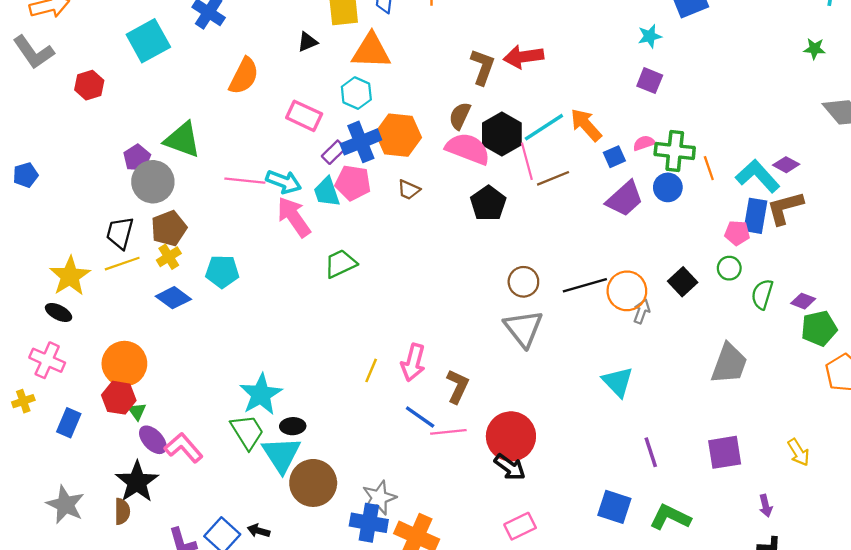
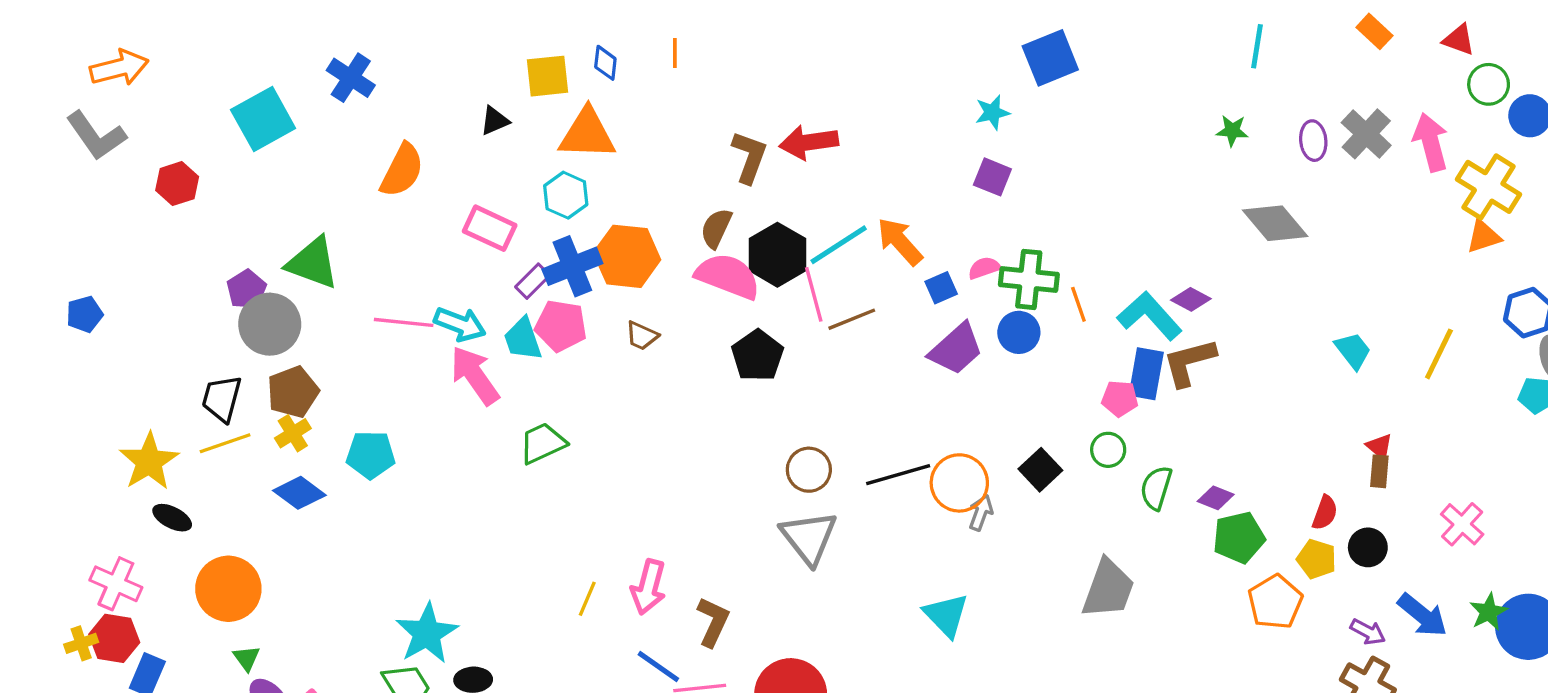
black ellipse: (59, 312) -> (172, 518), moved
red hexagon: (119, 398) -> (114, 638), moved

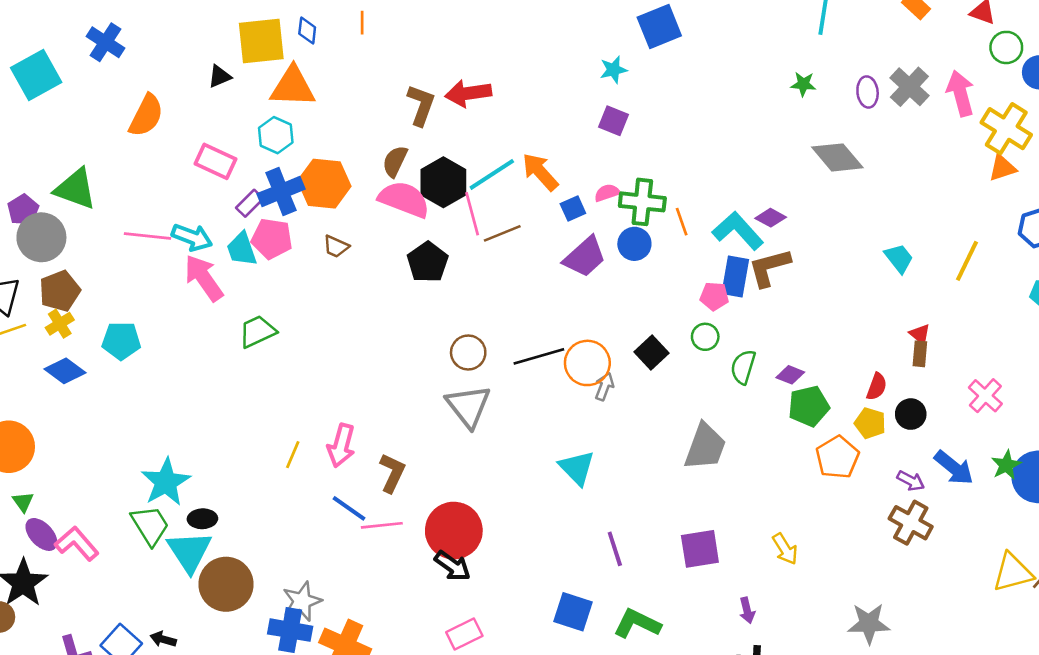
yellow square: (548, 76) -> (261, 41), size x1.4

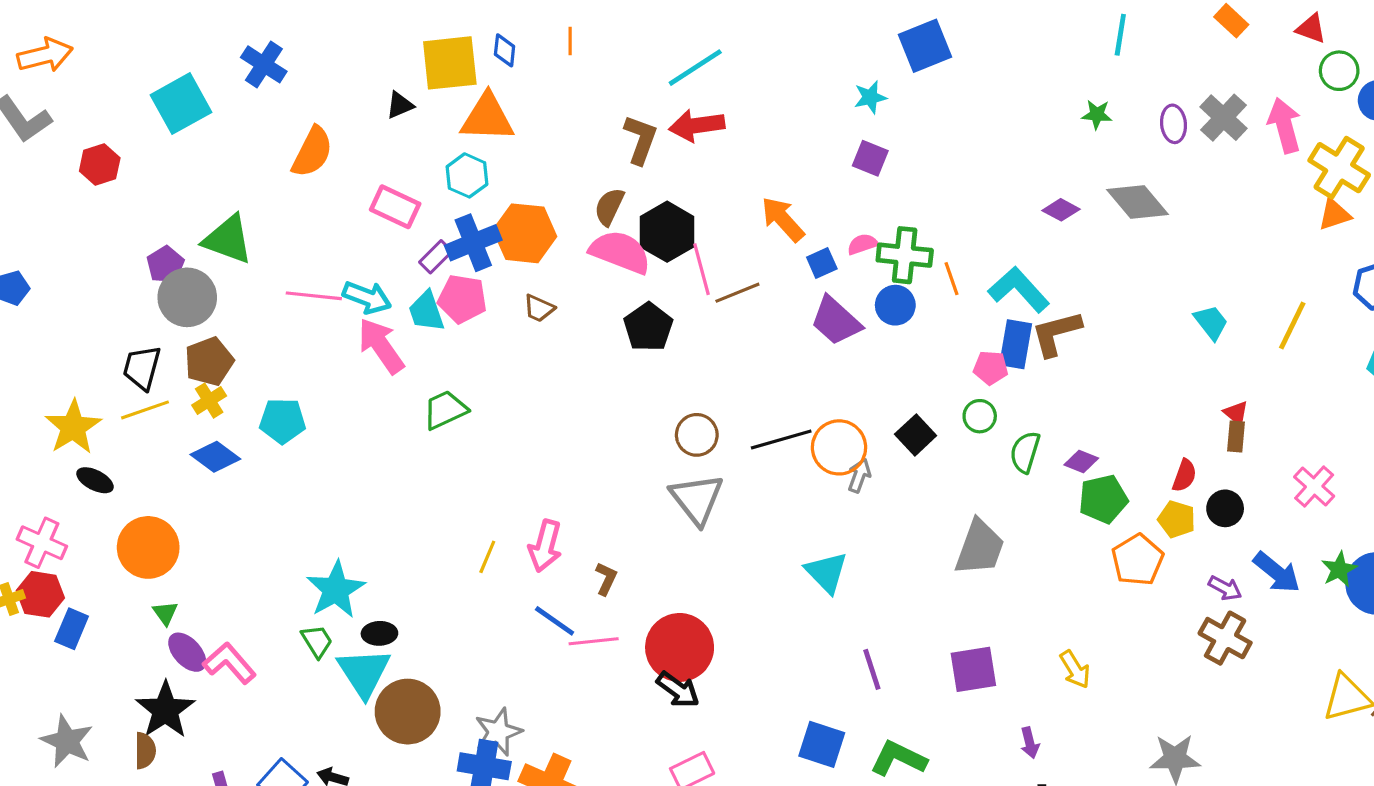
cyan line: (492, 174) -> (695, 68), moved
purple diamond: (771, 218) -> (1061, 210), moved
purple trapezoid: (585, 257) -> (836, 321), turned 84
brown L-shape: (392, 473) -> (606, 579), size x0.7
green trapezoid: (150, 525) -> (317, 641), size x0.7

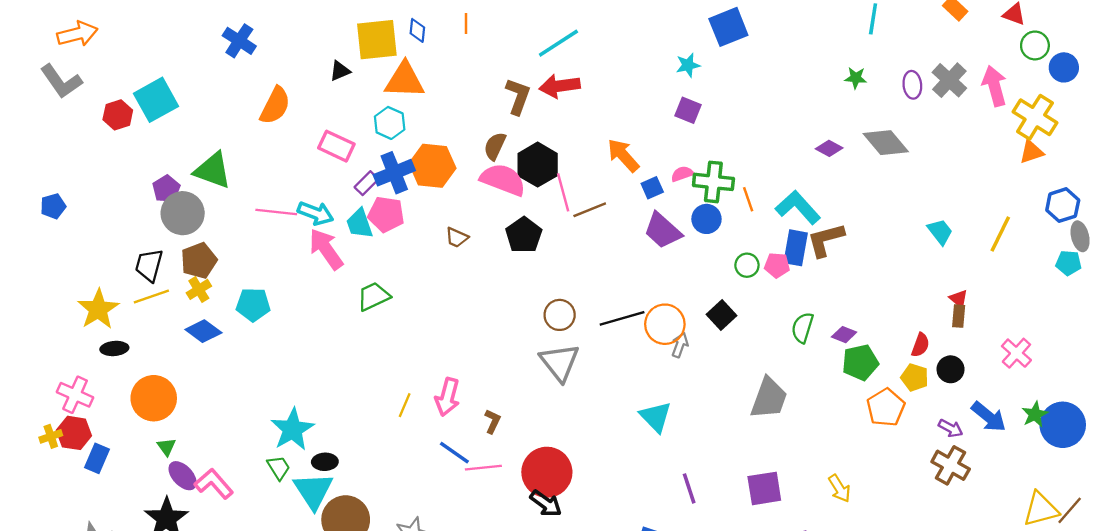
cyan square: (181, 104) -> (156, 100), moved
brown trapezoid: (539, 308) -> (457, 237), moved
green circle: (980, 416) -> (747, 265), moved
black ellipse: (95, 480) -> (114, 348), turned -32

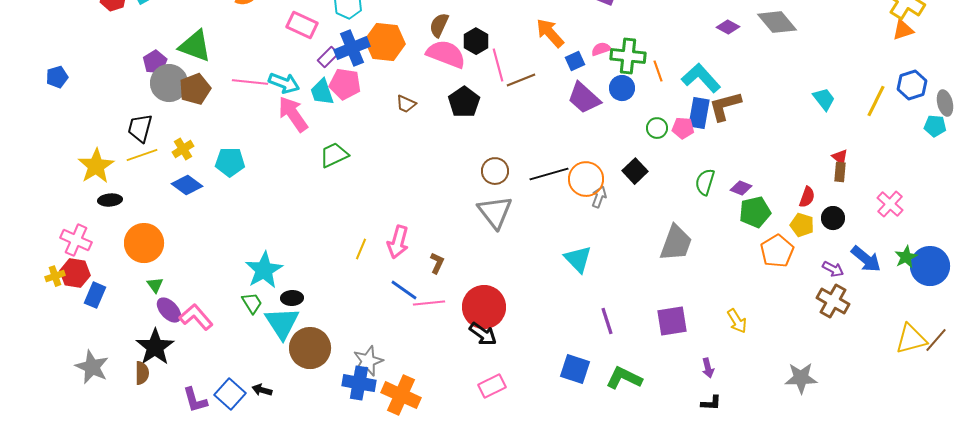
black hexagon: (538, 165) -> (476, 41), size x0.7
blue hexagon: (1063, 205) -> (912, 85), moved
brown pentagon: (199, 261) -> (195, 89), moved

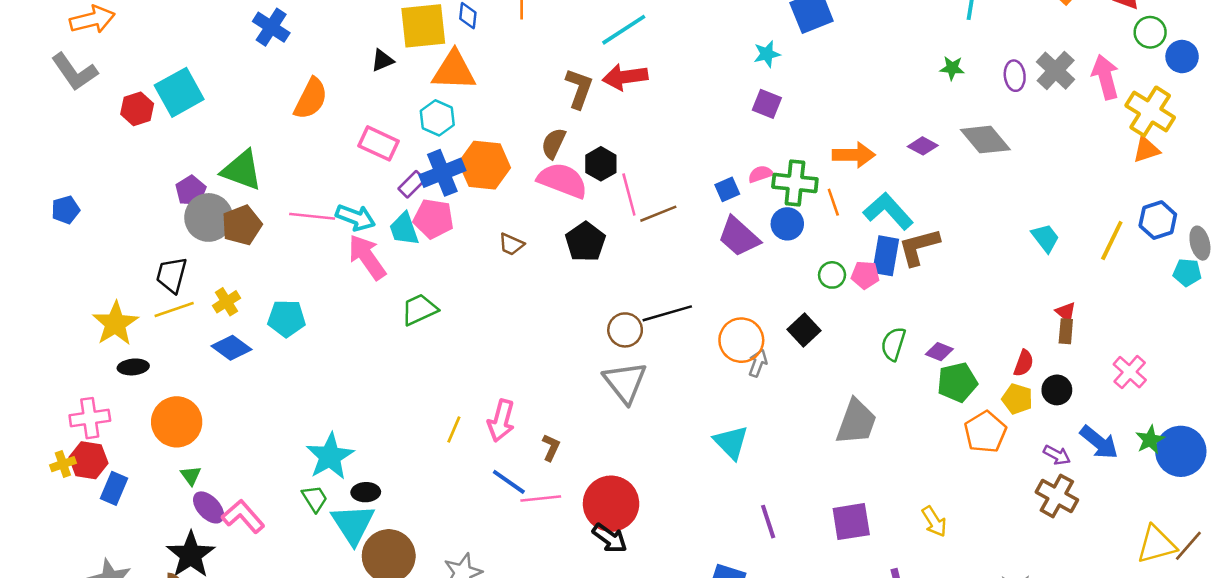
orange arrow: (550, 33) -> (854, 155), moved, turned 132
black line: (549, 174) -> (667, 313), moved
pink cross: (76, 240) -> (90, 418), turned -32

